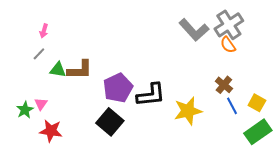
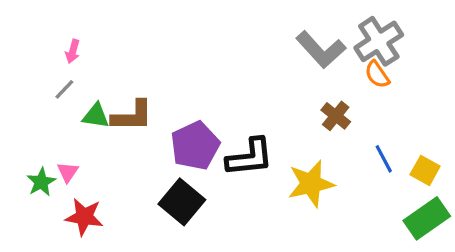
brown cross: (224, 85) -> (336, 116), moved
blue line: (232, 106) -> (384, 159), moved

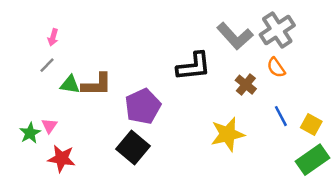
orange semicircle: (377, 74) -> (276, 68), moved
black L-shape: (250, 157) -> (194, 66), moved

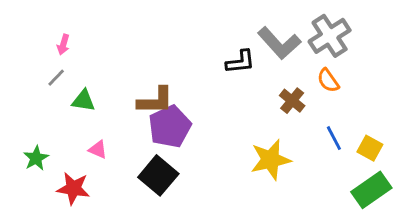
black L-shape: (194, 66) -> (240, 62), moved, size x0.7
brown L-shape: (97, 85) -> (155, 101), moved
pink triangle: (49, 126) -> (98, 150), moved, turned -42

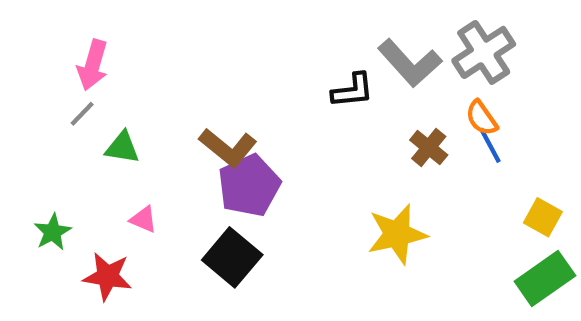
pink arrow: (63, 45) -> (93, 65), size x1.6
brown L-shape: (155, 101) -> (228, 148), turned 39
blue line: (334, 138) -> (490, 145), moved

